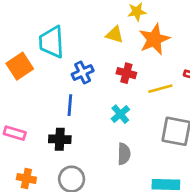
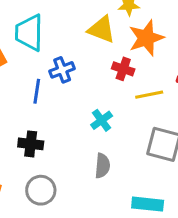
yellow triangle: (115, 35) -> (102, 29), size x1.4
red cross: (126, 73) -> (123, 69), moved
blue line: (70, 105) -> (37, 91), moved

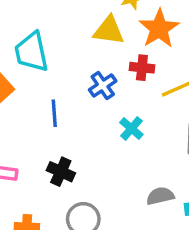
blue cross: (62, 70) -> (103, 85), moved
black cross: (31, 144) -> (61, 172), turned 30
gray semicircle: (102, 166) -> (160, 196), moved, turned -95

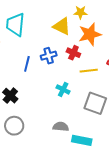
blue line: (54, 113) -> (27, 64), moved
cyan cross: (131, 128) -> (63, 89), moved, turned -32

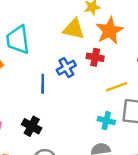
yellow line: (89, 71) -> (117, 87), moved
cyan cross: (63, 89) -> (106, 121), moved

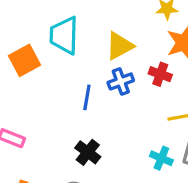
yellow triangle: (74, 29) -> (120, 46), moved, turned -50
black cross: (32, 126) -> (88, 152), moved

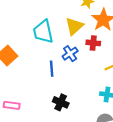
cyan trapezoid: (64, 35) -> (43, 32), moved
yellow triangle: (120, 46) -> (74, 26), moved

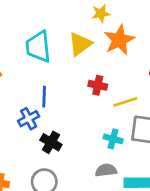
red cross: (93, 43) -> (98, 85), moved
blue cross: (70, 54) -> (29, 119), moved

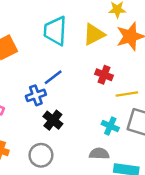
blue line: (44, 97) -> (53, 77), turned 42

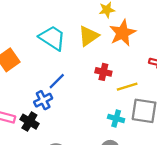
cyan trapezoid: (55, 31) -> (52, 38), turned 128
black cross: (53, 120) -> (29, 122), moved

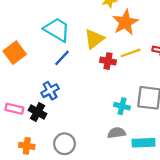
yellow triangle: (89, 36) -> (94, 39), moved
blue line: (57, 81) -> (62, 58), moved
yellow line: (127, 87) -> (130, 53), moved

